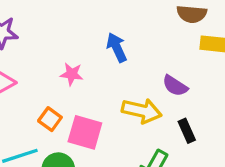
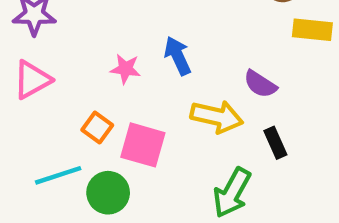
blue arrow: (117, 47) -> (178, 56), moved

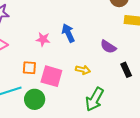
yellow arrow: (217, 117) -> (83, 70), moved, size x0.6
orange square: (97, 128) -> (29, 68), turned -32
black rectangle: (275, 143) -> (126, 70), moved

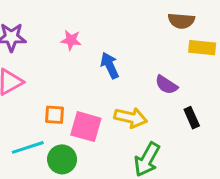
pink star: (43, 39) -> (71, 40), moved
yellow arrow: (83, 70) -> (131, 118), size x1.5

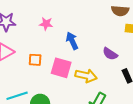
orange square: (55, 115) -> (35, 60), moved
pink square: (86, 127) -> (61, 68), moved

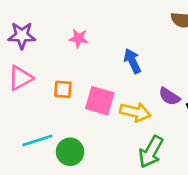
blue arrow: (72, 41) -> (132, 61), moved
purple semicircle: (110, 54) -> (169, 96), moved

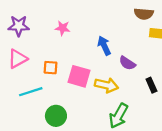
purple semicircle: (169, 96) -> (127, 63), moved
cyan line: (37, 140) -> (31, 92), moved

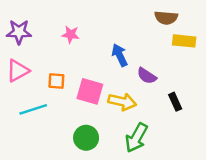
green circle: (56, 116) -> (86, 138), moved

